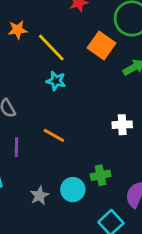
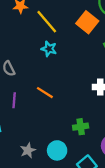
cyan circle: (73, 190) -> (57, 150), moved
gray star: (39, 196) -> (28, 150), moved

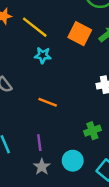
orange square: (87, 22) -> (80, 34), moved
purple line: (14, 100) -> (39, 143), moved

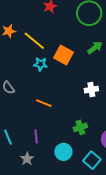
orange square: (80, 34) -> (63, 55), moved
gray star: (42, 167) -> (27, 159), moved

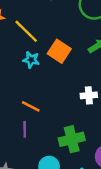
green cross: (80, 127) -> (72, 139), size x1.5
purple line: (36, 136) -> (25, 129), moved

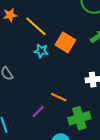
orange line: (31, 106) -> (59, 97), moved
purple line: (25, 129) -> (38, 111), turned 48

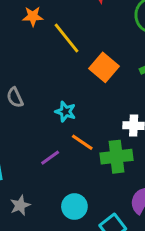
cyan star: (41, 51) -> (65, 112), moved
green cross: (79, 118) -> (116, 157), moved

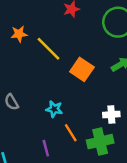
orange line: (82, 142) -> (71, 133), turned 30
purple line: (50, 158) -> (46, 148), turned -63

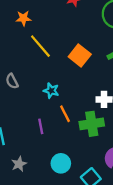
yellow line: (49, 49) -> (40, 46), moved

